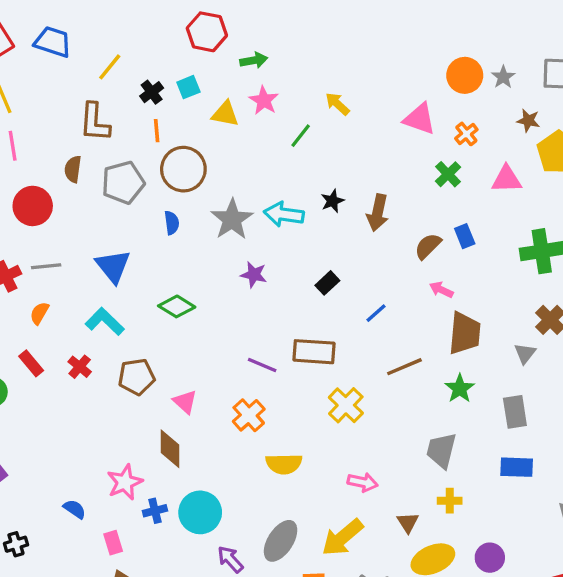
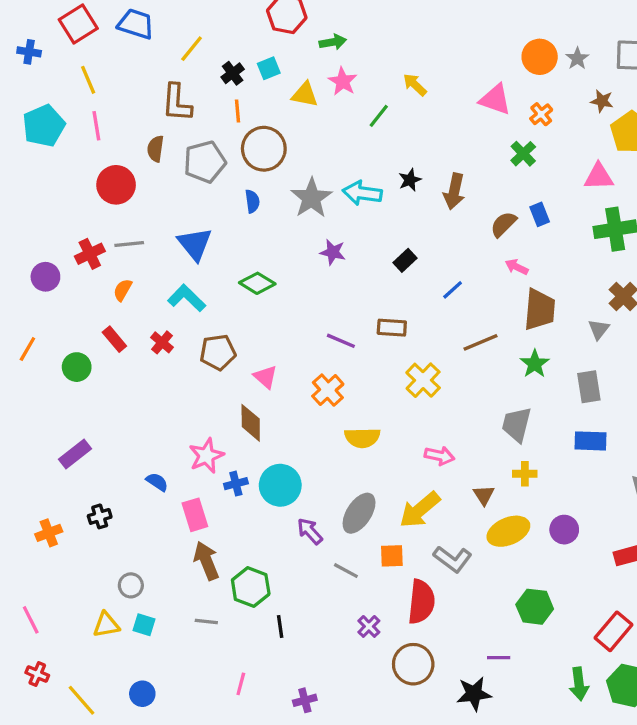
pink triangle: (507, 179) -> (599, 177), moved
brown rectangle: (314, 352) -> (392, 328), size x0.7
pink rectangle: (113, 543) -> (195, 515), size x1.4

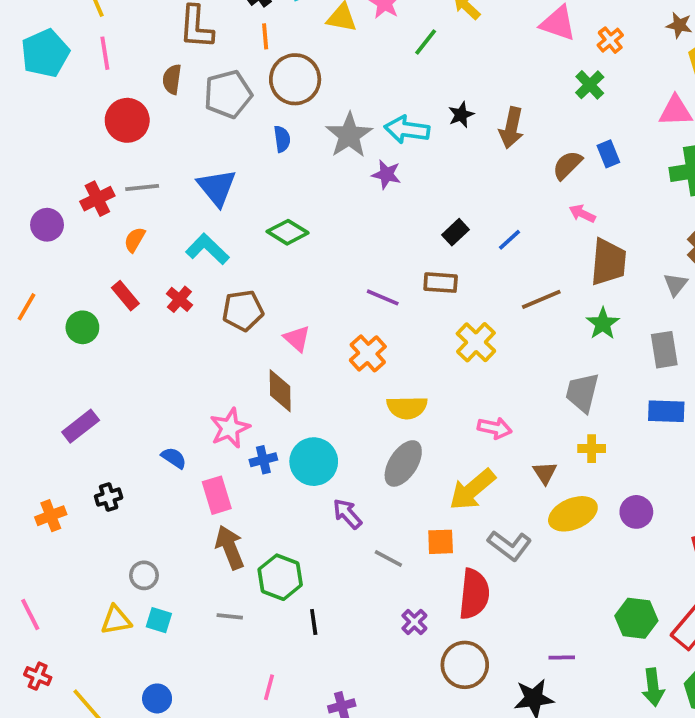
purple star: (333, 252) -> (386, 174), moved
black rectangle: (405, 260) -> (455, 232), moved
gray ellipse: (359, 513) -> (403, 463), moved
green hexagon: (535, 607) -> (636, 618), moved

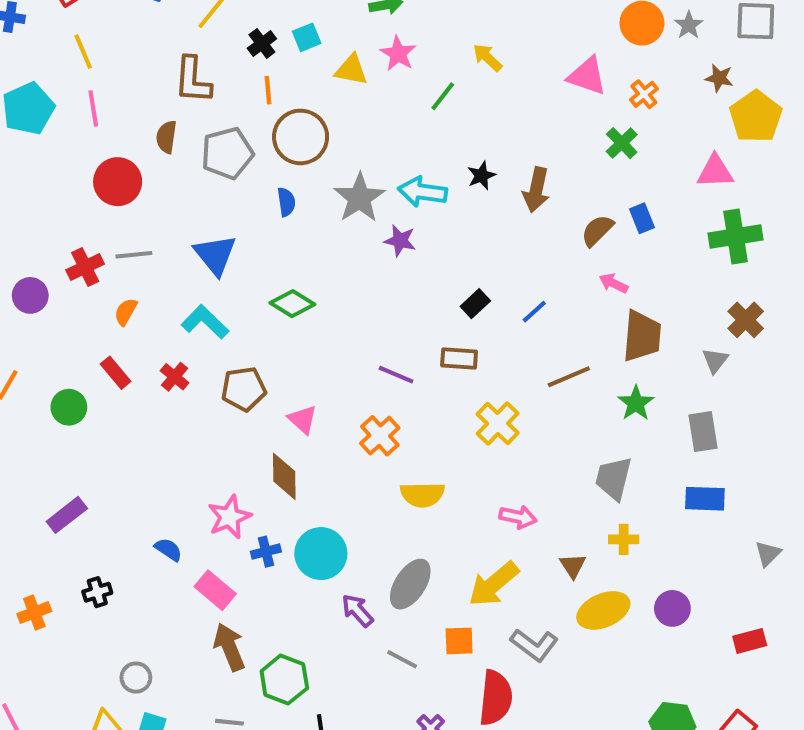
gray ellipse: (403, 463) -> (410, 584), moved
pink rectangle: (217, 495) -> (215, 590), turned -33

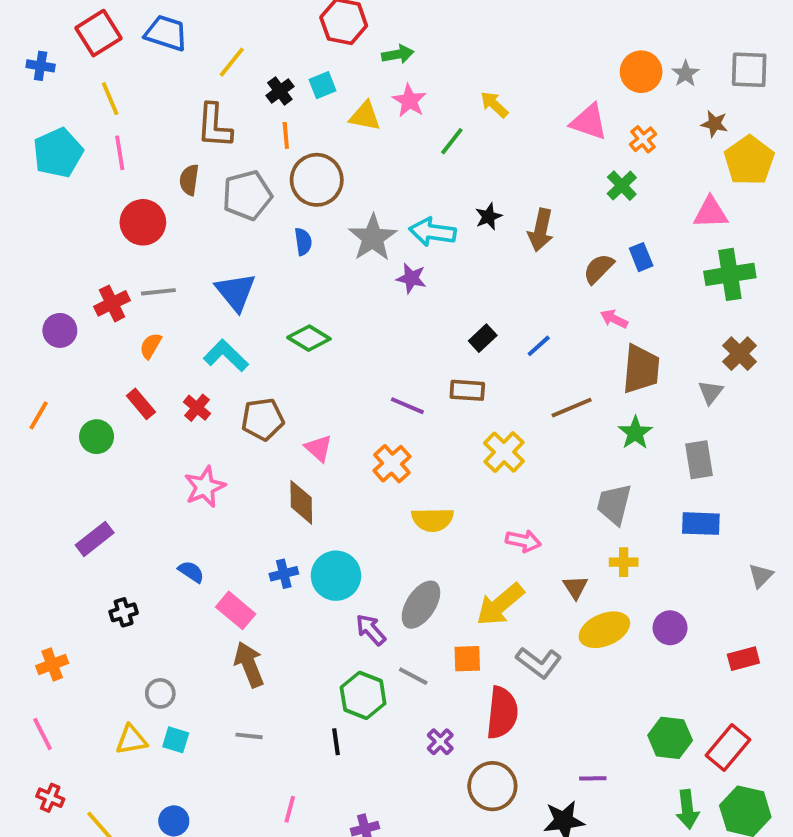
pink star: (229, 517) -> (205, 487), moved
orange cross: (34, 612) -> (52, 664), moved
green hexagon: (284, 680) -> (363, 695), moved

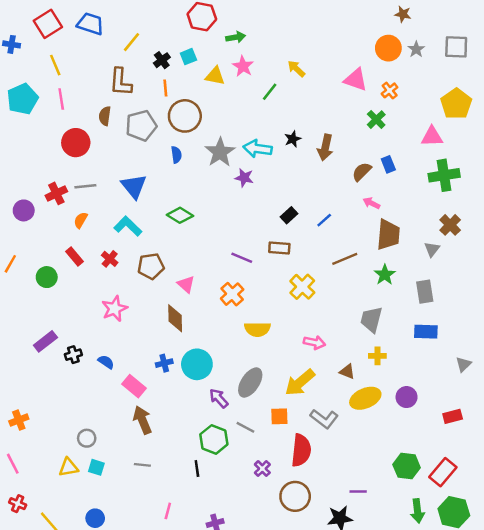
brown star: (714, 124) -> (403, 14), moved
brown triangle: (575, 587) -> (347, 372), turned -35
black cross: (124, 612) -> (73, 355), moved

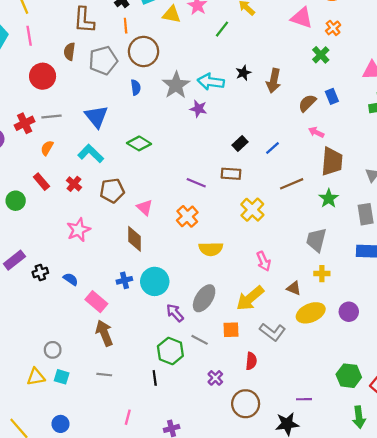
pink arrow: (314, 343) -> (264, 261), turned 54
red semicircle: (301, 450) -> (251, 361), size x0.6

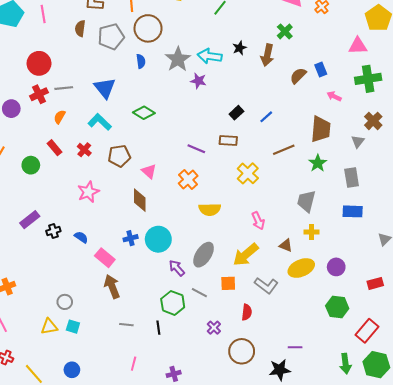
green cross: (321, 55) -> (285, 31), moved
red circle: (43, 76) -> (39, 63), moved
pink arrow: (316, 132) -> (334, 96), moved
gray line: (104, 375) -> (126, 325), moved
green hexagon: (349, 376) -> (337, 307), moved

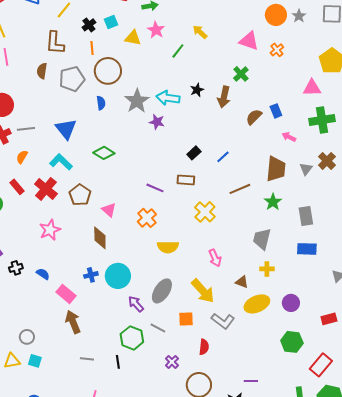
gray triangle: (358, 142) -> (306, 169), moved
red cross: (84, 150) -> (46, 189), size x1.6
brown pentagon: (119, 156) -> (80, 195), turned -30
yellow arrow: (246, 255) -> (203, 291), turned -92

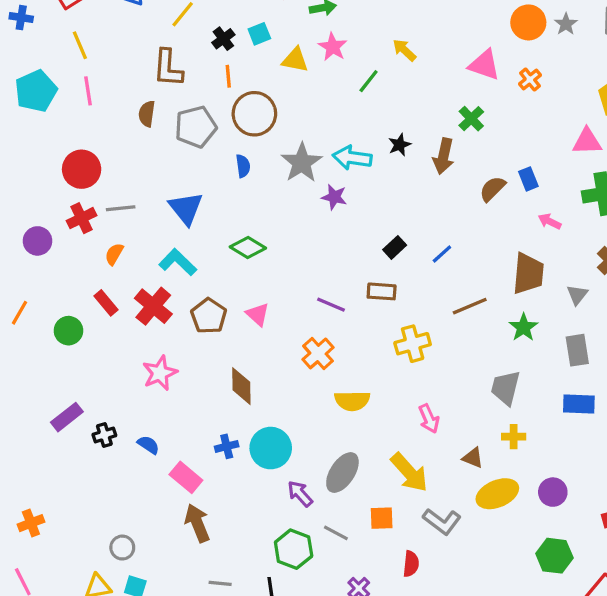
gray triangle: (306, 169) -> (577, 295), moved
pink triangle: (109, 210) -> (258, 314), moved
yellow cross: (205, 212) -> (413, 344), turned 30

